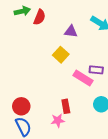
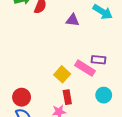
yellow square: (61, 55) -> (62, 74), moved

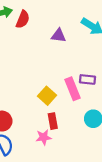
pink rectangle: (85, 68) -> (72, 89), turned 36

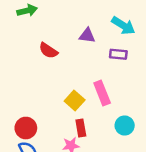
red semicircle: (23, 19) -> (48, 50), moved, turned 102
purple rectangle: (87, 79) -> (118, 54), moved

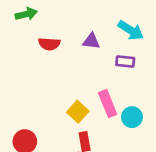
red semicircle: (48, 50) -> (49, 44), moved, turned -30
cyan circle: (125, 126) -> (132, 117), moved

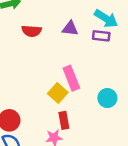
purple rectangle: (125, 62) -> (101, 36), moved
pink rectangle: (108, 104) -> (71, 78), moved

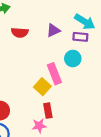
purple triangle: (70, 28) -> (53, 30), turned -32
cyan circle: (107, 98) -> (73, 59), moved

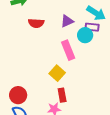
cyan circle: (73, 59) -> (85, 35), moved
pink rectangle: (54, 74) -> (68, 50), moved

